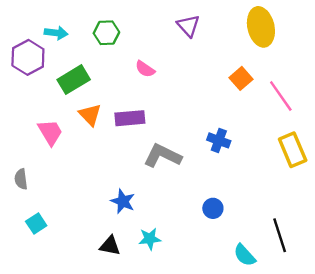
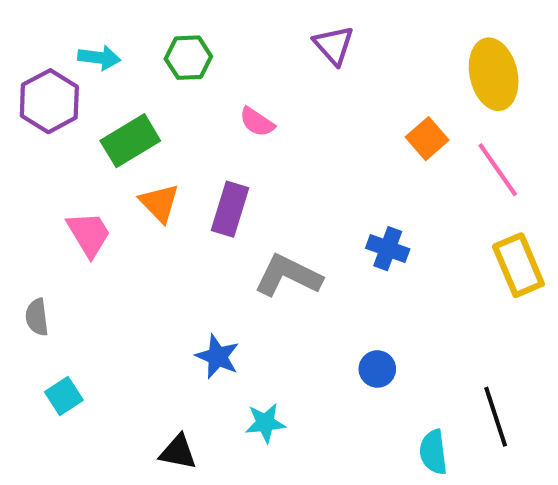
yellow ellipse: (261, 27) -> (494, 74), moved
purple rectangle: (130, 118) -> (230, 209), turned -68
black triangle: (110, 246) -> (178, 452), moved
cyan semicircle: (245, 255) -> (433, 452), turned 35

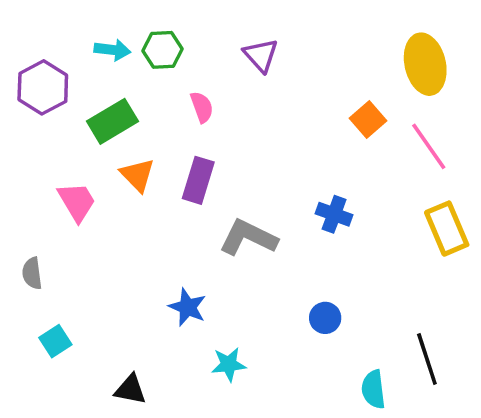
purple triangle: (334, 45) -> (261, 55), moved
cyan arrow: (99, 58) -> (112, 50), moved
pink semicircle: (257, 122) -> (202, 107), moved, turned -144
black triangle: (178, 452) -> (130, 389), moved

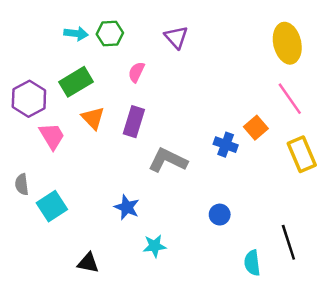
purple hexagon: (43, 87) -> (29, 99), moved
pink semicircle: (202, 107) -> (136, 72), turned -135
orange square: (368, 120) -> (256, 128), moved
cyan square: (55, 341) -> (52, 206), moved, size x1.4

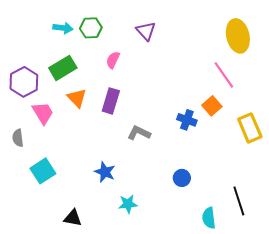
pink line: (290, 99) -> (224, 75), moved
gray L-shape: (168, 160) -> (139, 133), size x0.7
gray semicircle: (22, 184) -> (18, 138), moved

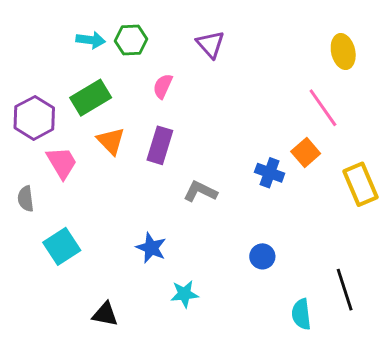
yellow ellipse: (238, 36) -> (343, 52), size x0.7

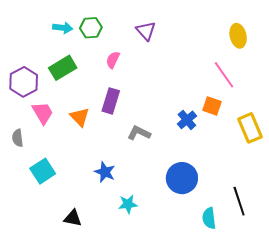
orange triangle: (111, 141) -> (80, 117), moved
orange square: (306, 153) -> (212, 106), turned -30
blue cross: (270, 173) -> (187, 120), turned 30
blue circle: (262, 256) -> (182, 178), size x1.8

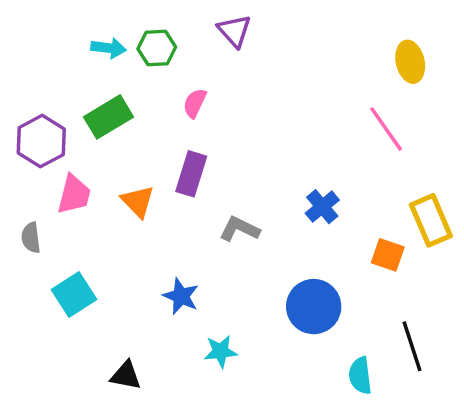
purple triangle: (146, 31) -> (234, 31), moved
orange square: (212, 106) -> (388, 255), moved
pink trapezoid: (43, 113) -> (74, 195), turned 45

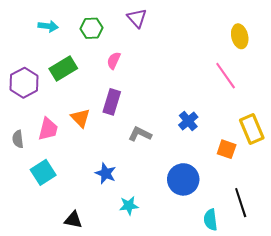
cyan arrow: (108, 48) -> (48, 26), moved
pink trapezoid: (74, 195) -> (48, 129), moved

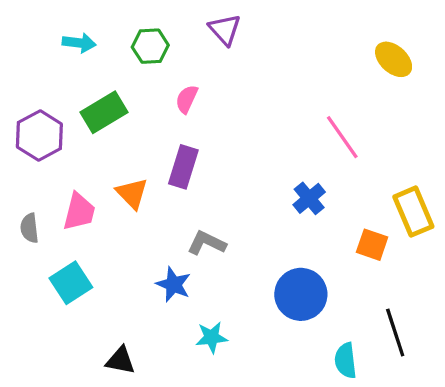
yellow ellipse: (240, 36) -> (394, 59), turned -35
pink line: (226, 76) -> (342, 137), moved
gray L-shape: (140, 134) -> (207, 243), moved

